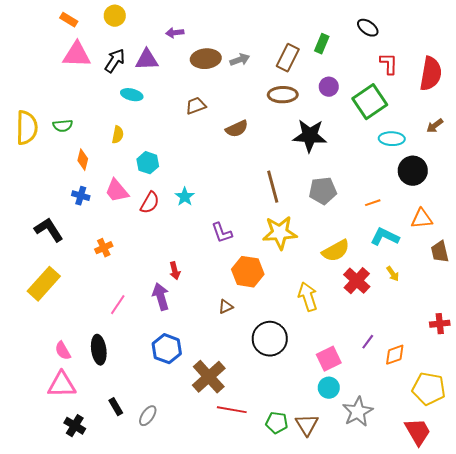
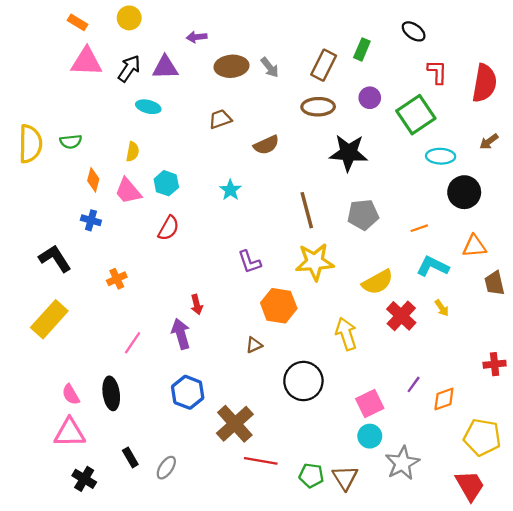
gray arrow: (240, 60) -> (270, 67), turned 72
pink trapezoid: (117, 191) -> (128, 191), moved
cyan star: (185, 197) -> (230, 190), moved

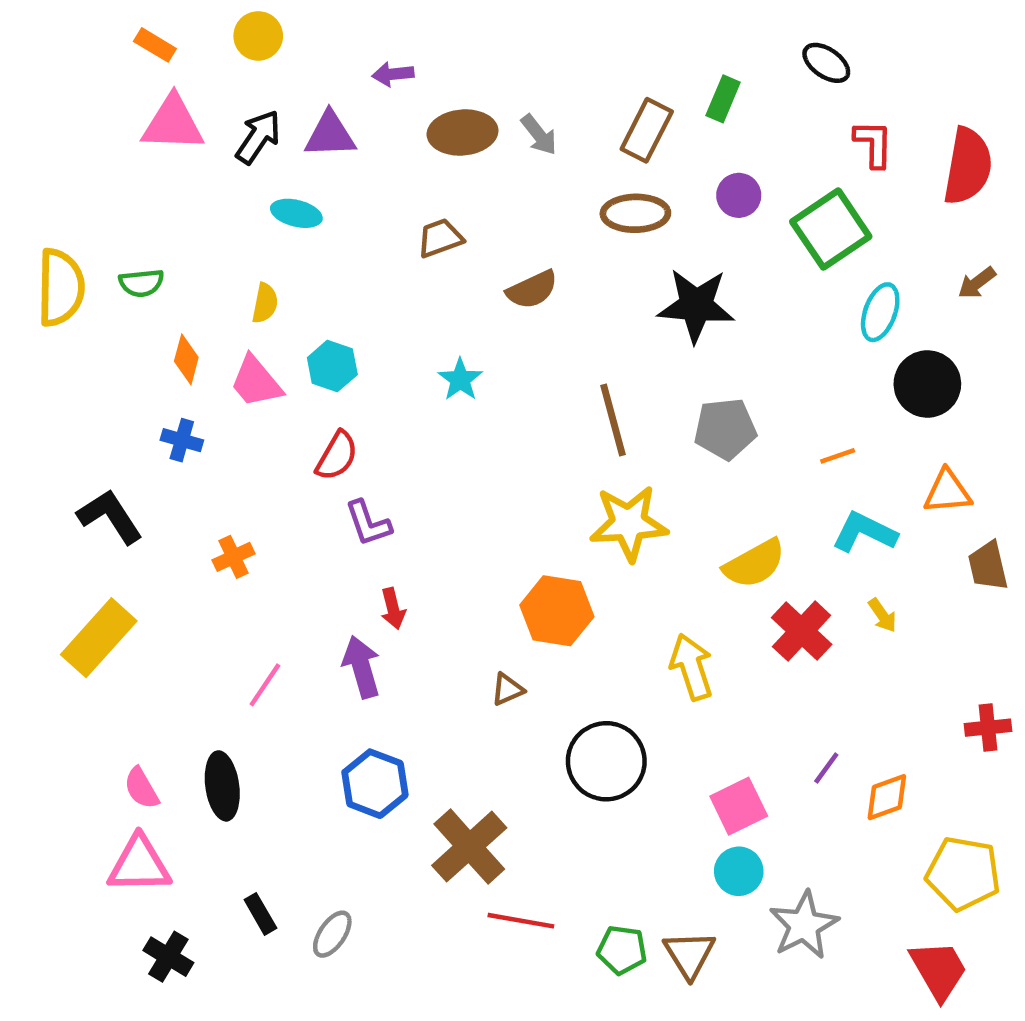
cyan ellipse: (441, 156) -> (880, 312), turned -72
purple L-shape: (249, 262) -> (368, 523), moved

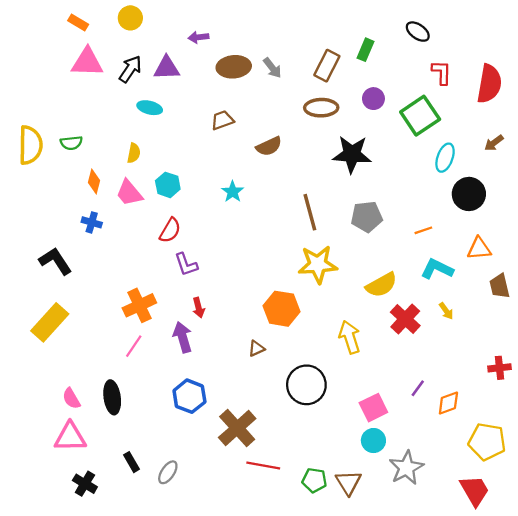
orange cross: (233, 557) -> (139, 305), moved, size x1.6

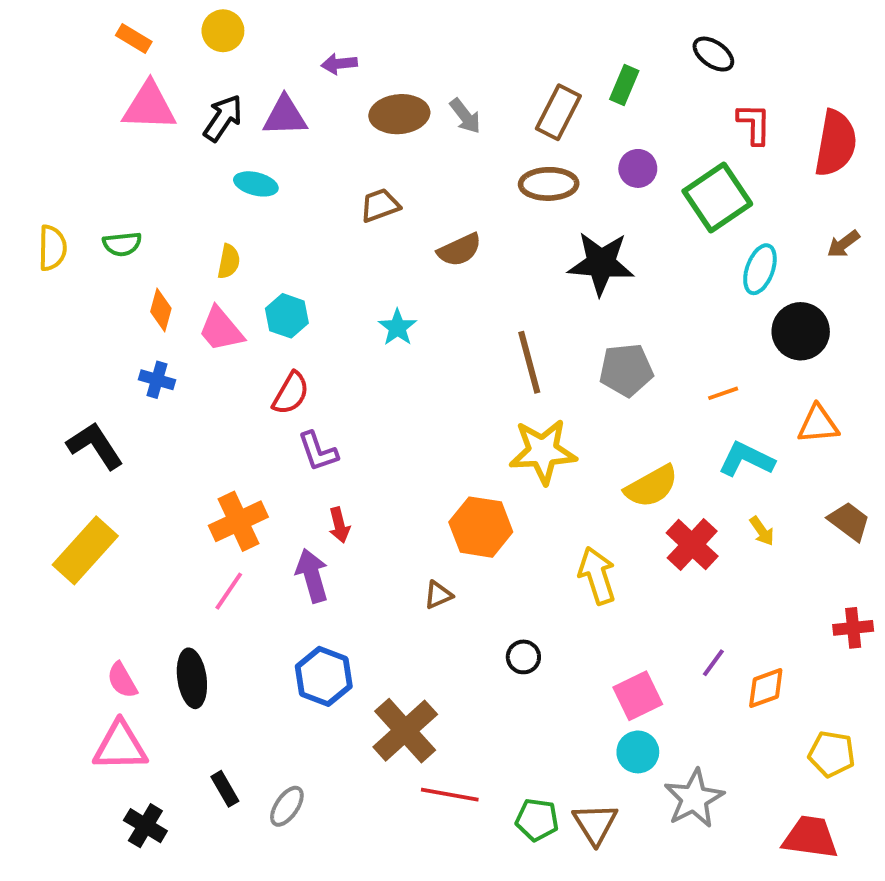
yellow semicircle: (30, 145) -> (52, 248), size x0.7
brown trapezoid: (500, 286) -> (849, 521), moved, turned 140
black circle: (306, 385) -> (523, 657), size x0.5
yellow pentagon: (487, 442) -> (832, 754), size x0.7
red trapezoid: (475, 490) -> (810, 837), turned -52

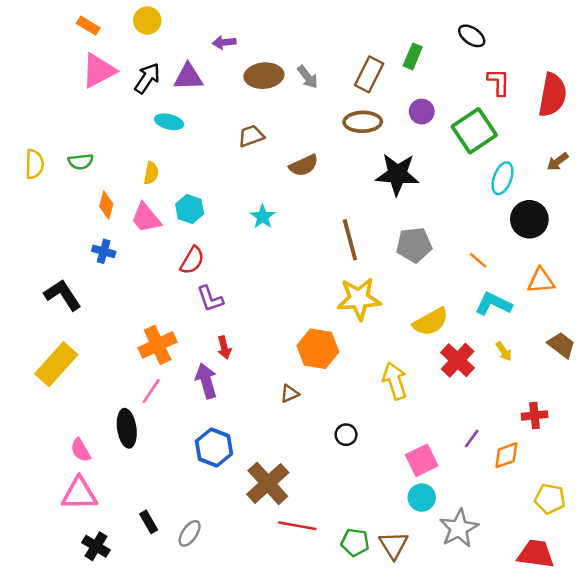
pink triangle: (149, 106) -> (99, 71), turned -30
orange line: (723, 393) -> (478, 260), turned 60
red cross: (853, 628) -> (535, 415), moved
black ellipse: (192, 678) -> (127, 428), moved

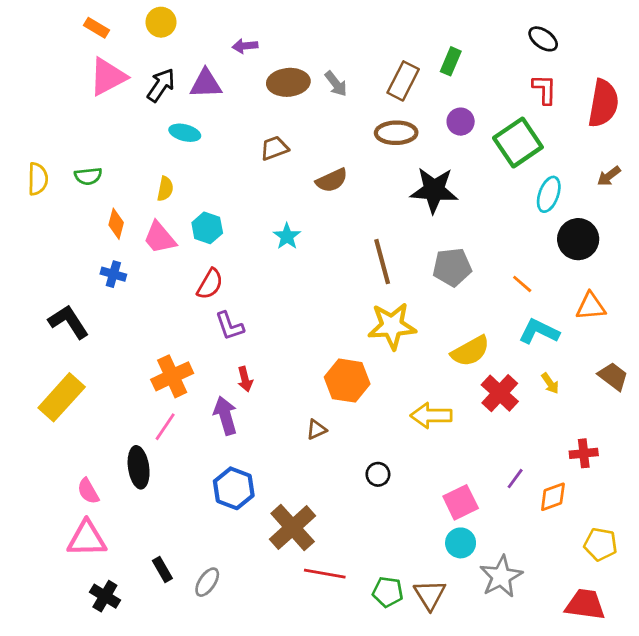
black ellipse: (472, 36) -> (543, 39), moved
yellow arrow: (395, 381) -> (431, 416), turned -72

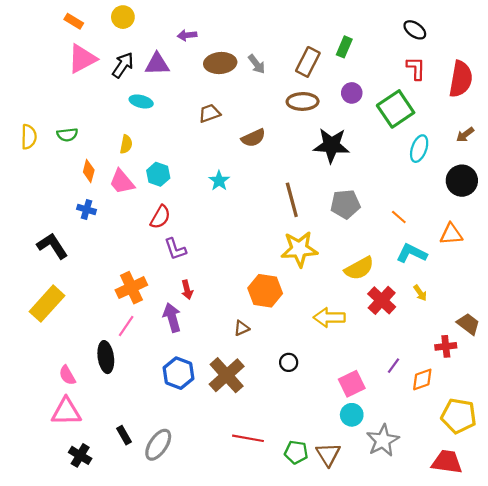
black circle: (578, 239) -> (462, 181), moved
brown trapezoid: (613, 376) -> (468, 324), moved
brown cross: (293, 528) -> (227, 375), moved
yellow pentagon: (601, 544) -> (459, 416), size x1.4
gray ellipse: (207, 582) -> (158, 445), size x1.4

